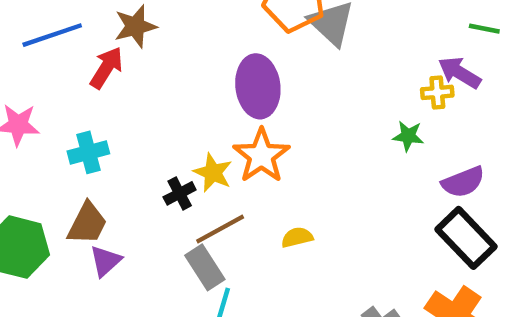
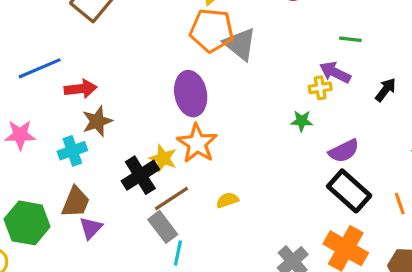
brown star: (135, 26) -> (97, 121), moved
red arrow: (106, 68) -> (81, 89), turned 56
black cross: (180, 193) -> (140, 175), size x1.6

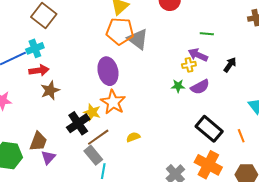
cyan cross: (72, 151) -> (35, 48), moved
purple semicircle: (344, 151) -> (200, 87), moved

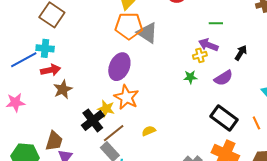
cyan cross: (35, 48) -> (45, 48), turned 30
purple ellipse: (108, 71) -> (119, 67), turned 40
purple semicircle: (200, 87) -> (223, 78), moved

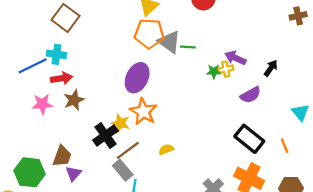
green line: (216, 23) -> (188, 47), moved
green star: (190, 77) -> (214, 72), moved
pink star: (15, 102) -> (42, 104), moved

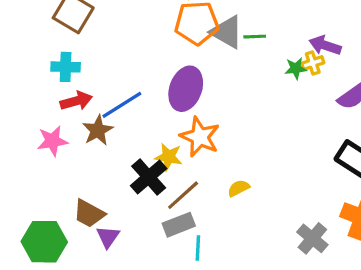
blue line: (33, 66) -> (122, 105), moved
brown trapezoid: (62, 156) -> (89, 214), turned 105
gray rectangle: (123, 170) -> (179, 225), turned -65

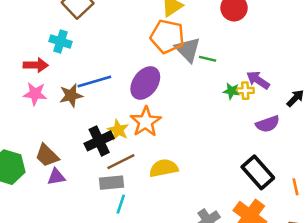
red arrow: (76, 101) -> (36, 65), moved
yellow semicircle: (238, 188) -> (164, 168), size x1.6
purple triangle: (108, 237) -> (56, 177), turned 30

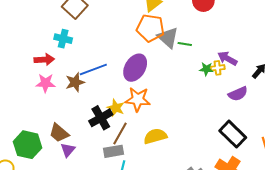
orange star: (146, 122) -> (138, 99), turned -30
brown line: (121, 162) -> (120, 134), turned -30
purple triangle: (56, 177) -> (68, 150), turned -35

